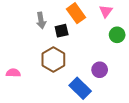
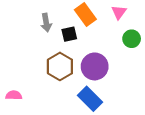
purple circle: (100, 70) -> (95, 66), moved, size x1.5
pink semicircle: (13, 73) -> (14, 95), moved

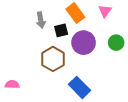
green circle: (132, 39) -> (116, 43), moved
purple circle: (95, 66) -> (84, 43), moved

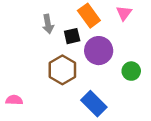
green circle: (116, 43) -> (131, 71), moved

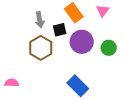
brown hexagon: (62, 70) -> (41, 48), moved
green circle: (131, 71) -> (109, 48), moved

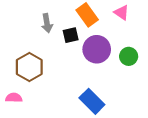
pink triangle: (103, 11) -> (122, 13), turned -32
brown hexagon: (41, 48) -> (29, 67), moved

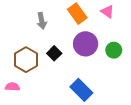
black square: (71, 35) -> (54, 53), moved, turned -32

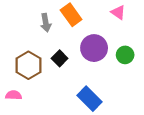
orange rectangle: (77, 14) -> (71, 15), moved

